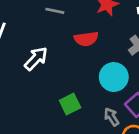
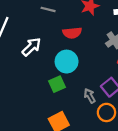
cyan circle: (114, 77) -> (67, 62), moved

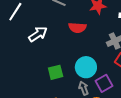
cyan circle: (67, 62) -> (86, 67), moved

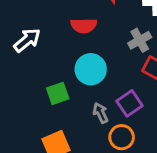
cyan circle: (86, 67) -> (91, 69), moved

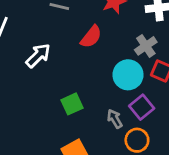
red semicircle: (84, 26) -> (91, 37), turned -45
cyan circle: (91, 69) -> (128, 75), moved

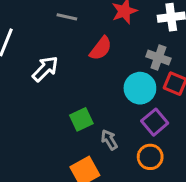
gray cross: (146, 46) -> (158, 57), turned -35
gray arrow: (115, 119) -> (109, 140), moved

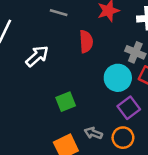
red semicircle: (101, 48) -> (86, 41), turned -45
gray arrow: (109, 140) -> (93, 133), moved, turned -42

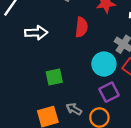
white arrow: (37, 56) -> (36, 33), turned 30

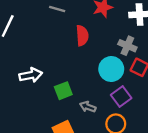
white arrow: (36, 33) -> (31, 75), moved
gray arrow: (74, 109) -> (88, 107), moved

